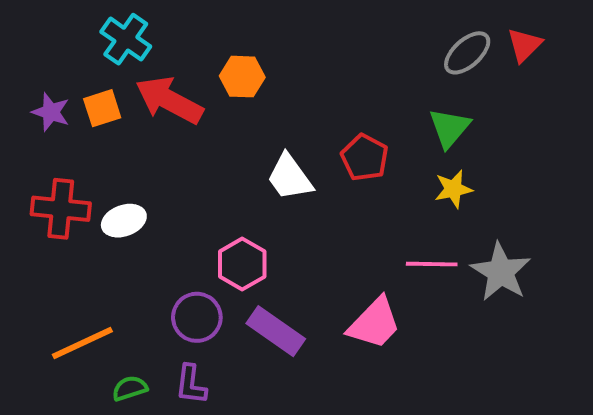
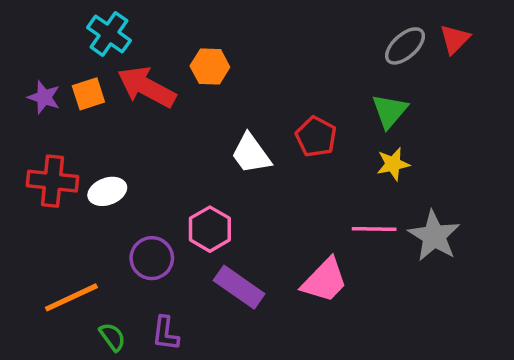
purple circle: (197, 317) -> (152, 258), moved
green semicircle: (130, 388) -> (112, 337), turned 72

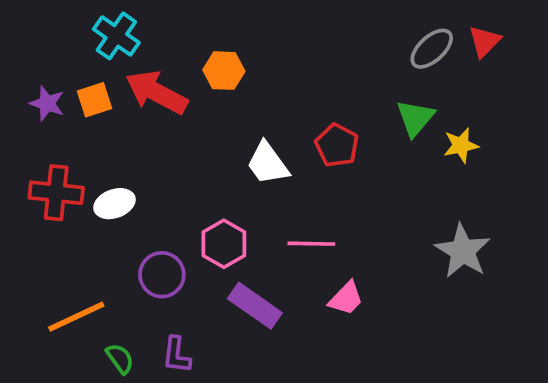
yellow star: (393, 164) -> (461, 145), moved
pink line: (374, 229) -> (311, 244), moved
pink trapezoid: (325, 280) -> (346, 298), size x0.7

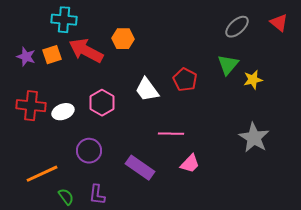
cyan cross: (116, 36) -> (64, 20), turned -30
red triangle: (485, 41) -> (279, 23), moved, turned -36
pink hexagon: (224, 244) -> (102, 103), moved

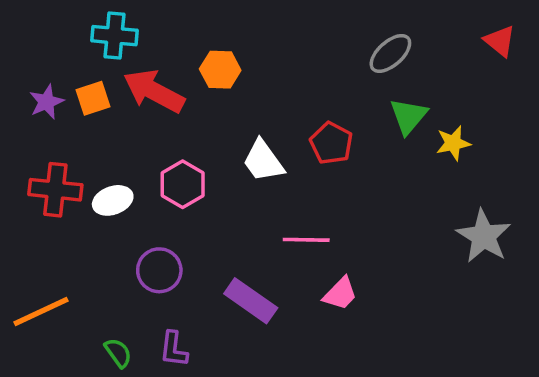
gray ellipse: (237, 27) -> (390, 53), moved
purple star: (26, 57) -> (46, 102), turned 30
gray star: (254, 138) -> (484, 236), moved
orange line: (42, 174) -> (41, 312), moved

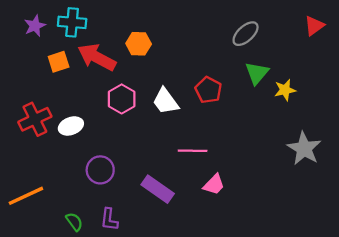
red triangle: (500, 41) -> (314, 26), turned 45
purple star: (46, 102) -> (35, 26), moved
pink hexagon: (183, 184) -> (122, 99), moved
red cross: (55, 190) -> (35, 119), turned -32

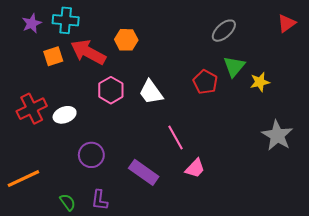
red pentagon: (208, 90) -> (205, 82), moved
pink line: (193, 151) -> (176, 137), turned 60

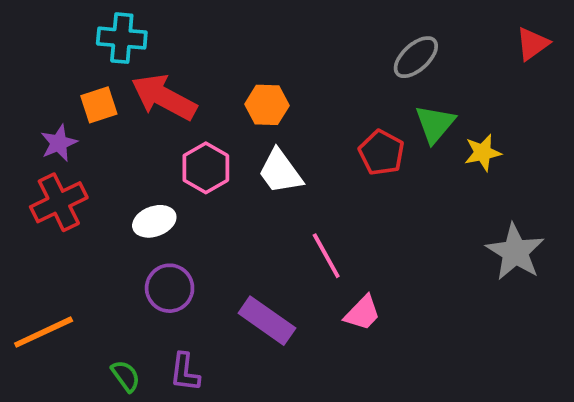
purple star: (32, 23) -> (59, 143), moved
orange hexagon: (126, 40) -> (267, 105), moved
white ellipse: (65, 115) -> (154, 221), moved

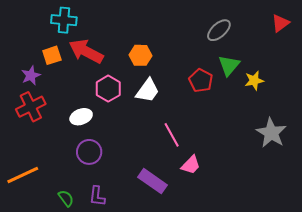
white trapezoid: (280, 172) -> (147, 91), turned -108
purple rectangle: (267, 321) -> (153, 181), moved

